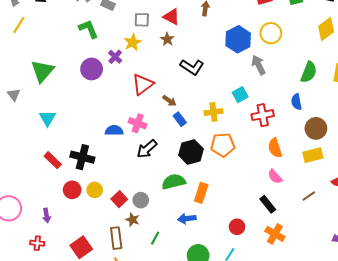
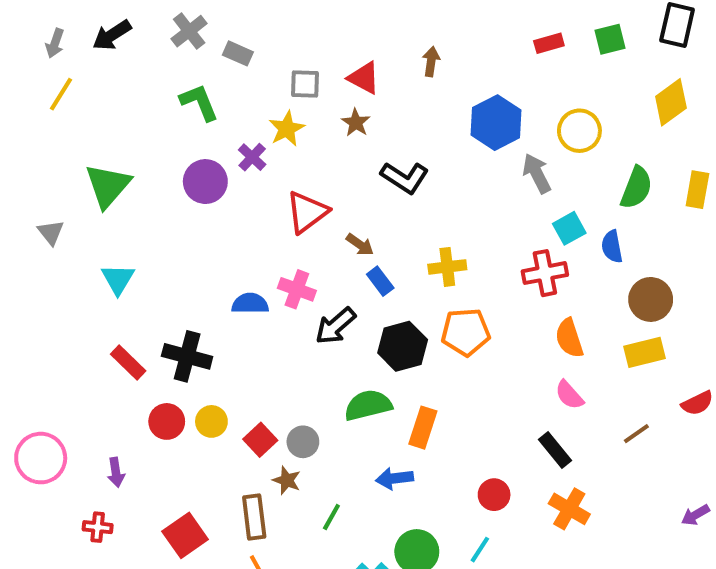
yellow circle: (271, 33) -> (579, 131), moved
cyan square: (240, 95) -> (569, 228), moved
black arrow: (147, 149) -> (335, 326), moved

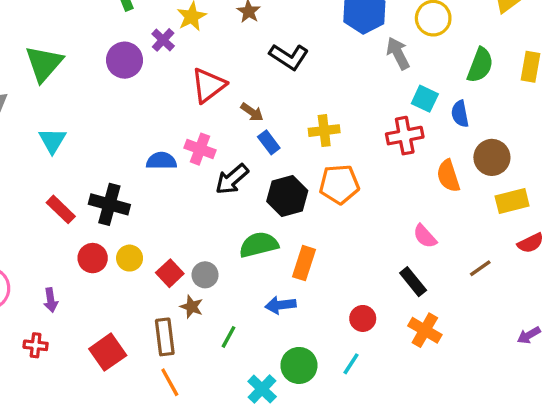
cyan square: (569, 228) -> (425, 99), turned -36
orange semicircle: (569, 338) -> (448, 176), moved
yellow rectangle: (645, 352) -> (512, 201), moved

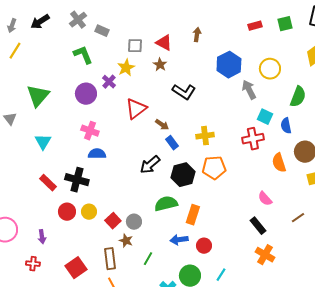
pink cross: (200, 149) -> (90, 131), moved
blue semicircle: (161, 161) -> (97, 154), moved
red circle: (363, 318) -> (204, 246), moved

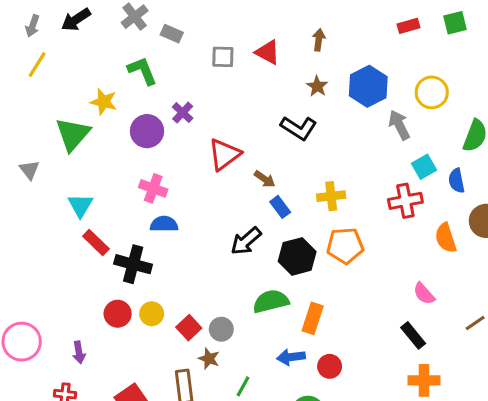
brown star: (160, 65) -> (317, 86), moved
yellow star: (126, 68) -> (104, 102), moved, turned -30
cyan square: (265, 117) -> (424, 167), turned 35
red rectangle: (48, 183) -> (96, 243), moved
orange cross: (265, 255) -> (424, 380), turned -30

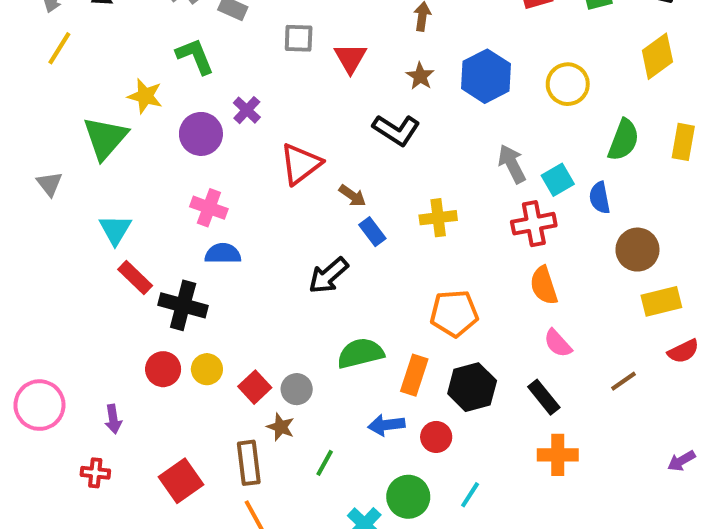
red triangle: (268, 52) -> (350, 58), moved, turned 32
gray arrow: (399, 125) -> (512, 164), moved
orange semicircle: (446, 238) -> (544, 285), moved
orange pentagon: (345, 246) -> (454, 313), moved
black hexagon: (297, 256) -> (472, 387), moved

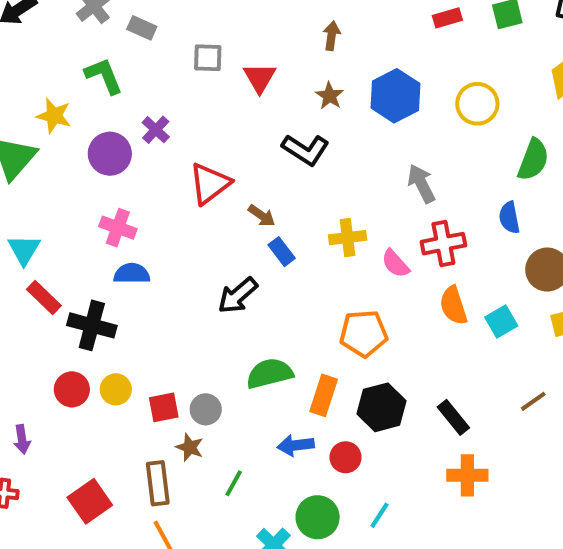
cyan square: (558, 180) -> (501, 321), moved
pink semicircle: (558, 343) -> (395, 264), moved
red square: (255, 387) -> (164, 407), turned 32

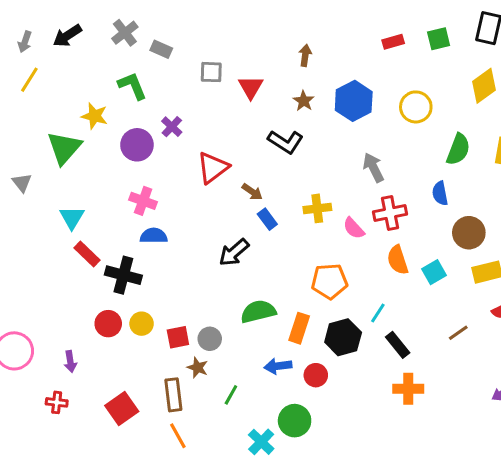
cyan line: (379, 515) -> (378, 313), moved

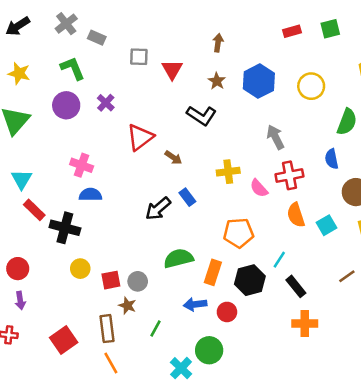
yellow star: (95, 116) -> (19, 73), moved
purple circle: (137, 145) -> (66, 105), moved
blue rectangle: (267, 219) -> (187, 197), moved
red circle: (108, 324) -> (18, 269), moved

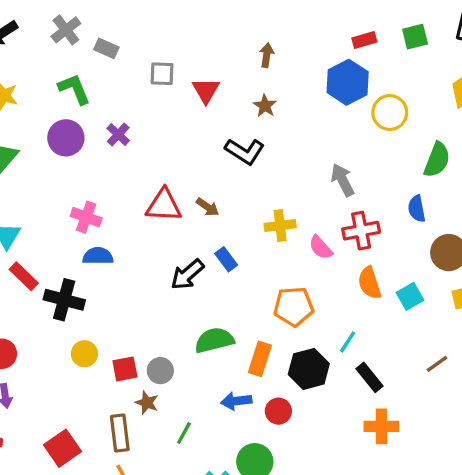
blue hexagon: (259, 81) -> (348, 82), moved
red triangle: (140, 137) -> (164, 205), moved, turned 40

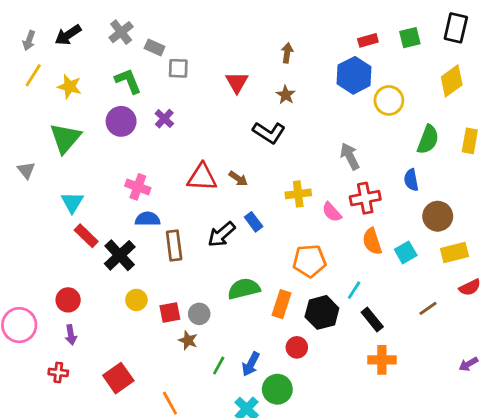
gray square: (162, 74) -> (178, 68), moved
black cross: (64, 300) -> (120, 255), turned 32
blue arrow: (236, 401) -> (251, 364), moved, turned -55
brown rectangle: (120, 433) -> (174, 246), moved

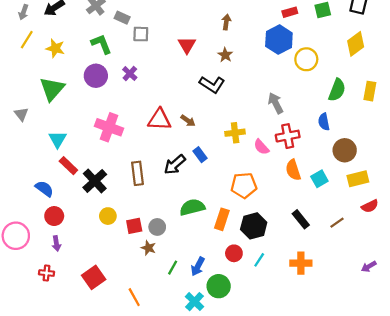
pink cross: (138, 187) -> (109, 127), size x1.4
blue semicircle: (148, 219) -> (44, 189), moved, turned 36
cyan line: (354, 290) -> (259, 260), moved
black rectangle: (372, 319) -> (301, 219), moved

